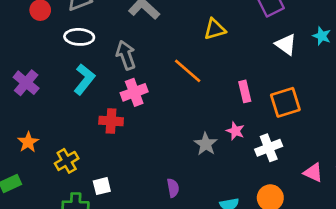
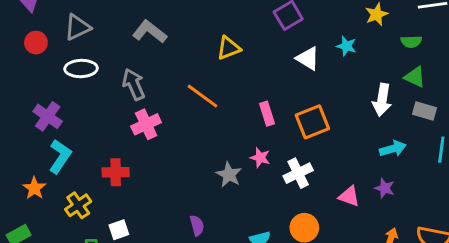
cyan L-shape: (84, 79) -> (60, 156), moved
purple cross: (26, 83) -> (48, 116), moved
red cross: (111, 121) -> (116, 172), moved

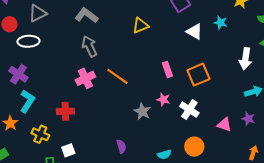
white ellipse: (81, 69) -> (28, 41), moved
gray arrow: (134, 84) -> (89, 46), moved
orange line: (203, 96) -> (117, 76), moved
white cross: (298, 173) -> (189, 110), turned -30
yellow cross: (78, 205) -> (40, 134), turned -30

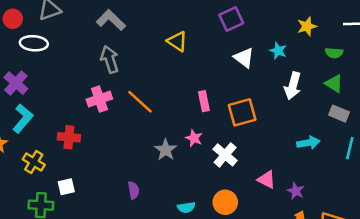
yellow triangle: (140, 25) -> (177, 41), turned 48
white arrow: (245, 59) -> (293, 86), moved
purple star: (248, 119) -> (296, 191), moved

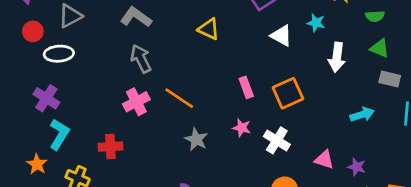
gray star: (166, 150) -> (196, 139), moved

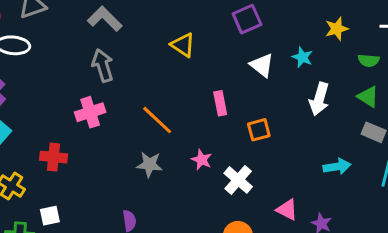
pink rectangle: (246, 87) -> (220, 103), moved
orange square: (288, 93) -> (259, 130), size x0.7
orange line: (179, 98) -> (157, 120), moved
gray star: (196, 139) -> (149, 164), turned -30

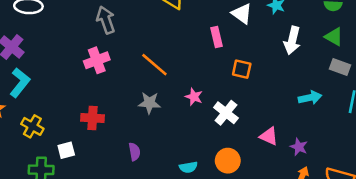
pink rectangle: (220, 103) -> (216, 37), moved
orange square: (259, 130) -> (242, 69), turned 30
red cross: (54, 157) -> (93, 118), moved

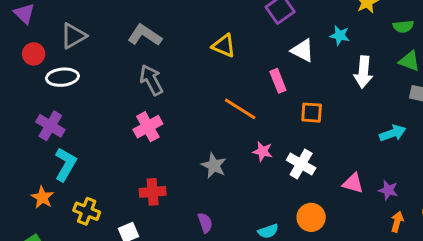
orange line: (154, 65) -> (240, 109), moved
gray star: (149, 103) -> (214, 166), turned 30

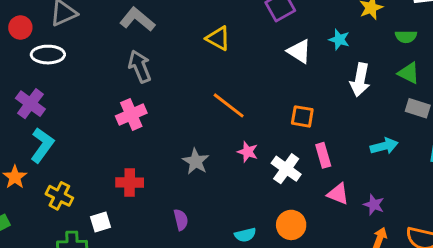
pink rectangle: (278, 81) -> (323, 155), moved

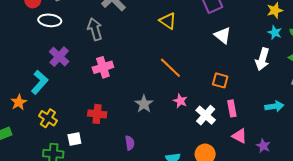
cyan star: (339, 40) -> (275, 33), moved
gray arrow: (140, 66) -> (95, 29), moved
purple cross: (30, 104) -> (59, 57), moved

